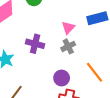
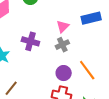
purple circle: (62, 78) -> (64, 73), moved

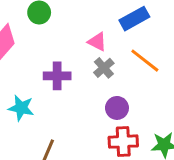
pink triangle: (63, 26) -> (97, 42), turned -32
orange line: (87, 70) -> (145, 61), moved

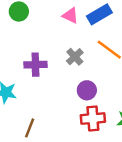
pink triangle: (97, 42) -> (70, 15), moved

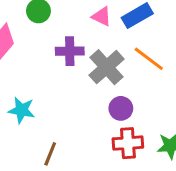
gray cross: (75, 57) -> (107, 67), size x1.6
purple cross: (35, 65) -> (70, 51), moved

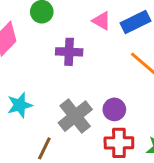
gray cross: (107, 67) -> (75, 116), moved
cyan star: (21, 110) -> (20, 105), turned -30

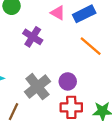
purple cross: (69, 52) -> (33, 37), turned 30

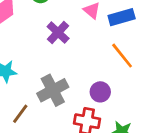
purple circle: (68, 81) -> (100, 92), moved

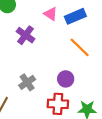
gray cross: (53, 90) -> (27, 82), size x0.7

